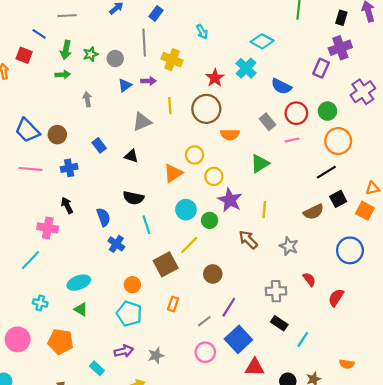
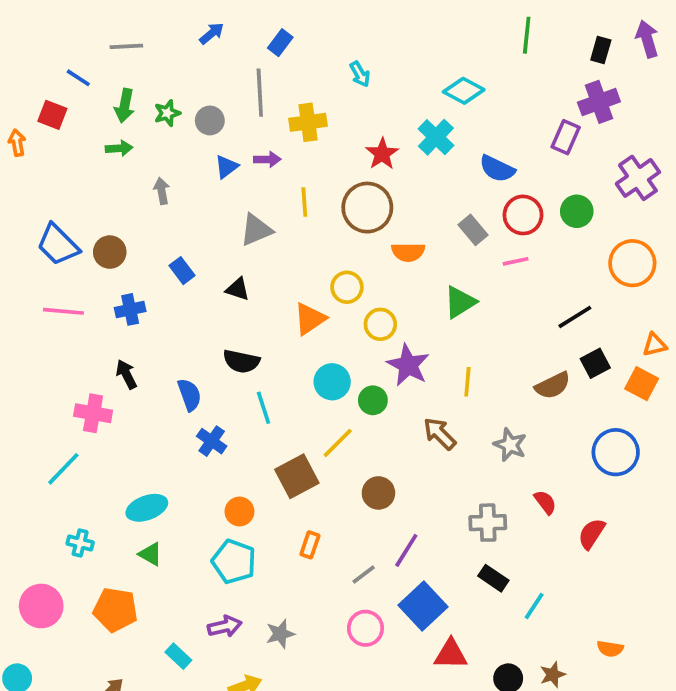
yellow cross: (172, 60) -> (308, 122), turned -30
orange circle: (338, 141) -> (632, 263), moved

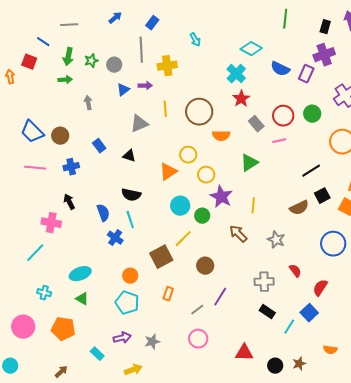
red star: (382, 154) -> (241, 99), moved
blue semicircle: (497, 169) -> (280, 69), moved
cyan line: (264, 408) -> (130, 220), moved
blue square: (423, 606) -> (309, 313), moved, size x0.7

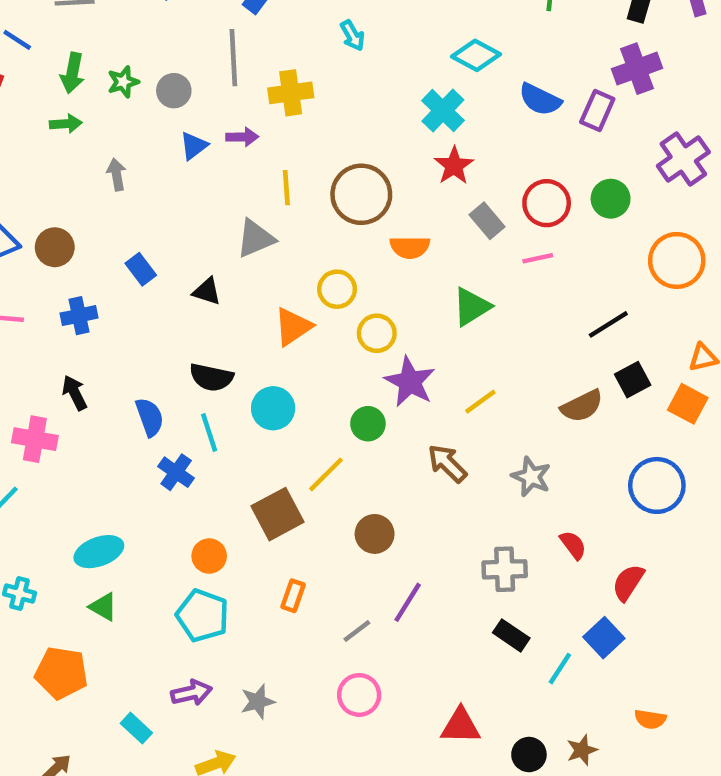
gray triangle: (139, 124) -> (255, 238), moved
cyan circle: (180, 206) -> (273, 408), moved
yellow line: (253, 206) -> (480, 402), turned 49

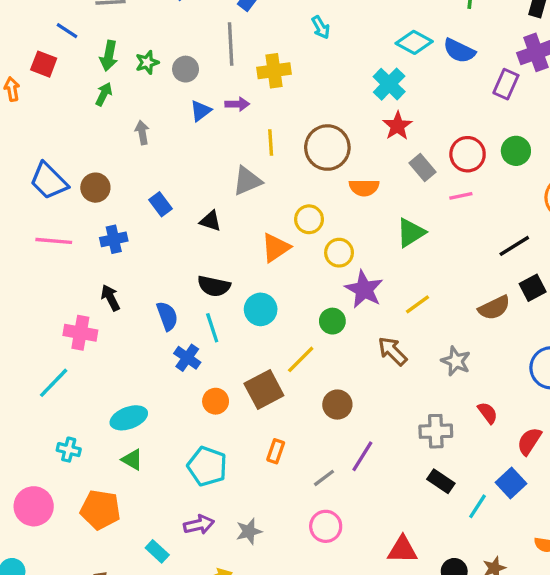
blue semicircle: (540, 99) -> (459, 51), moved
green arrow: (66, 124) -> (104, 94), turned -60
orange circle: (209, 556) -> (216, 401), moved

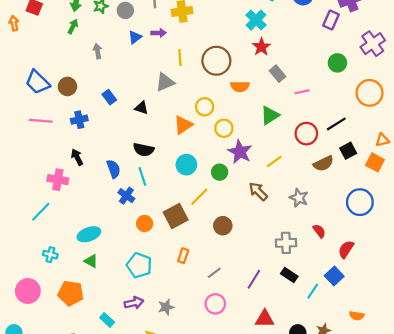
red circle: (468, 154) -> (306, 134), moved
cyan circle: (261, 309) -> (186, 165), moved
purple line: (362, 456) -> (254, 279), moved

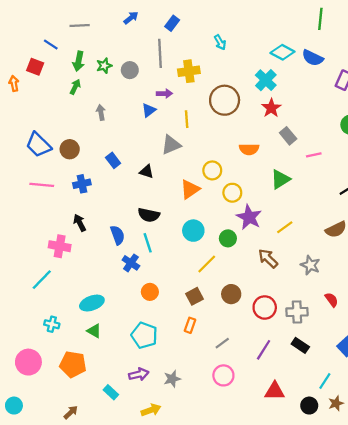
blue triangle: (135, 37) -> (149, 110), moved
brown circle: (216, 61) -> (225, 100), moved
red circle: (306, 134) -> (265, 307), moved
brown square: (176, 216) -> (194, 296), moved, size x0.7
cyan line: (313, 291) -> (325, 381), moved

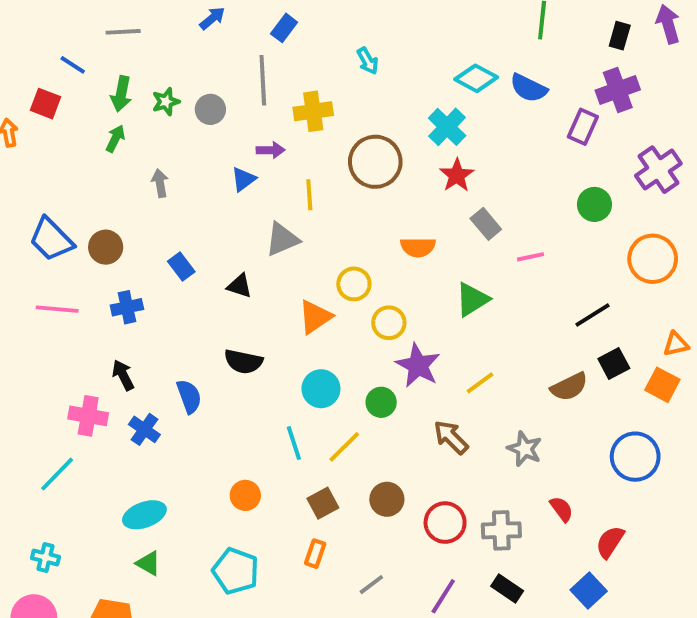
cyan line: (148, 243) -> (294, 443), moved
blue cross: (131, 263) -> (144, 429), moved
cyan cross: (52, 324) -> (46, 557), moved

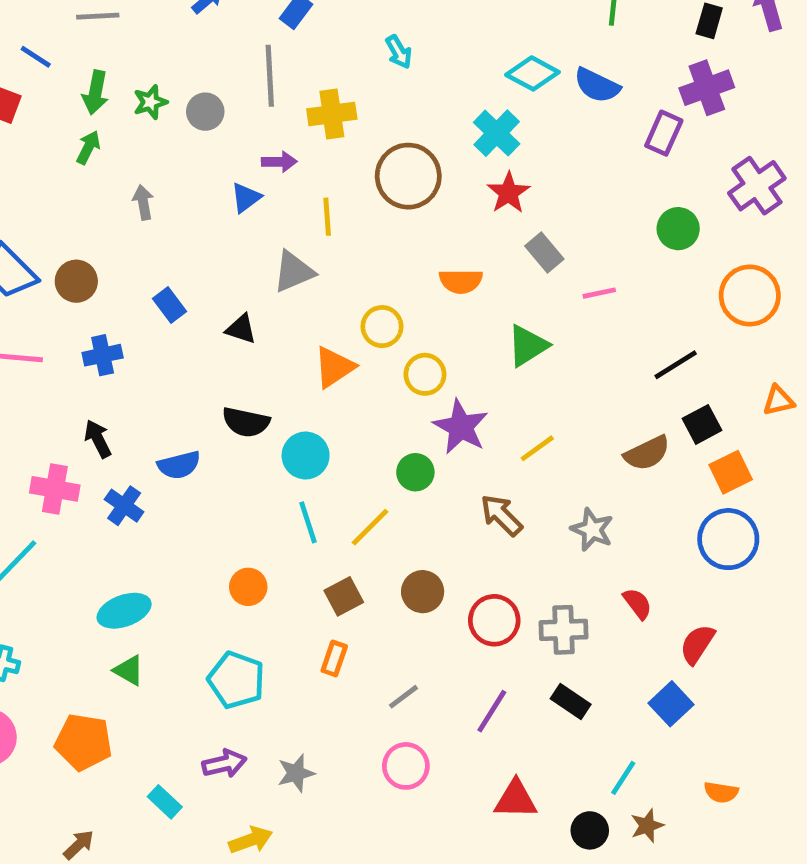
orange square: (662, 385) -> (731, 472), moved, turned 36
cyan circle: (321, 389) -> (306, 455), moved
blue semicircle: (189, 396) -> (179, 465), turned 96

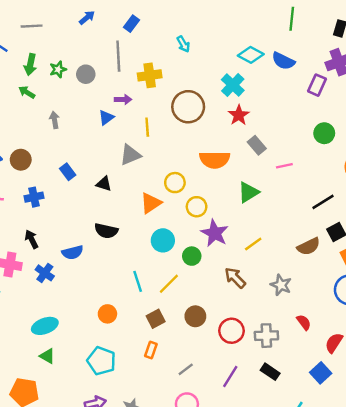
green arrow: (88, 147) -> (27, 92), turned -84
orange semicircle: (461, 281) -> (215, 160), size x1.4
cyan circle: (306, 455) -> (163, 240), moved

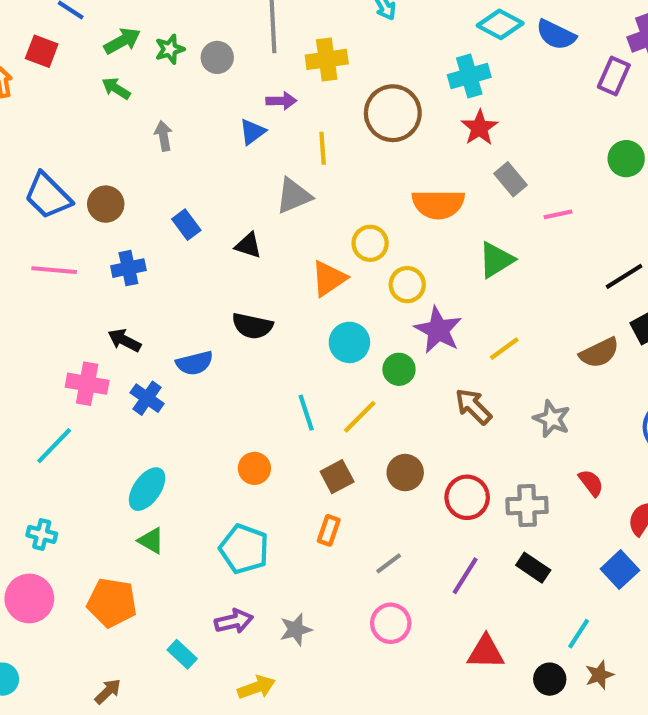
green arrow: (30, 65) -> (122, 41), turned -130
cyan cross: (233, 85) -> (469, 76), turned 30
black arrow: (32, 239) -> (124, 340), turned -36
cyan ellipse: (45, 326) -> (147, 489), turned -35

